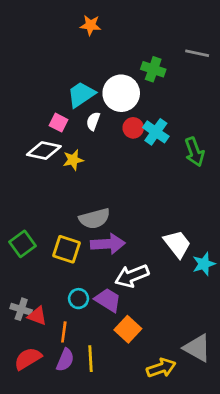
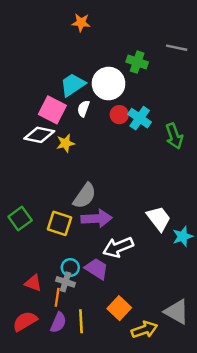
pink square: (59, 123) -> (52, 110), size x1.6
gray semicircle: (95, 219) -> (85, 196), turned -40
gray cross: (21, 309) -> (66, 282), moved
orange square: (128, 329) -> (119, 308), moved

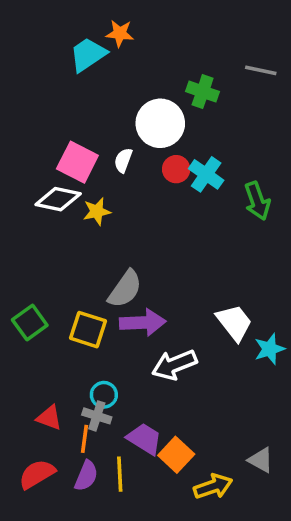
cyan trapezoid: (73, 85) -> (88, 55), moved
purple trapezoid: (97, 269) -> (144, 439), moved
gray triangle: (177, 312) -> (261, 460), size x0.7

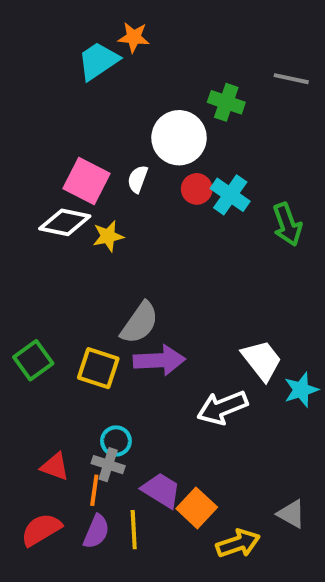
white arrow: (174, 365) -> (222, 408), moved

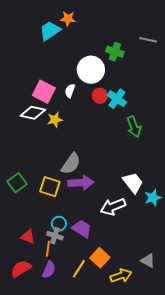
green arrow: (287, 224) -> (134, 127), moved
purple trapezoid: (161, 490) -> (82, 229), moved
yellow line: (134, 530) -> (79, 269), moved, turned 36

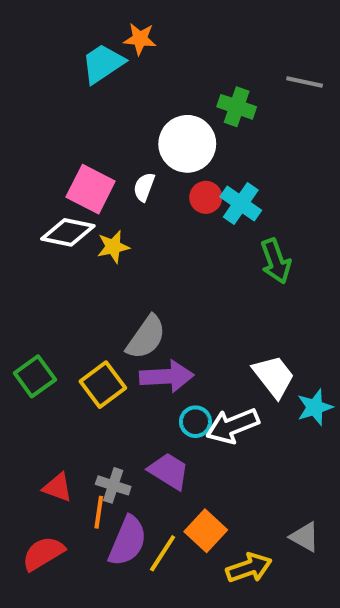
yellow square: (50, 187) -> (103, 385), turned 35
cyan circle: (59, 224) -> (195, 422), moved
purple semicircle: (49, 270) -> (128, 541), moved, size x1.4

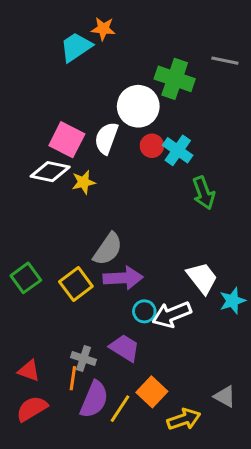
green cross: (237, 107) -> (175, 79), size x1.4
white semicircle: (144, 187) -> (106, 138), size x1.5
red triangle: (58, 488) -> (29, 371), moved

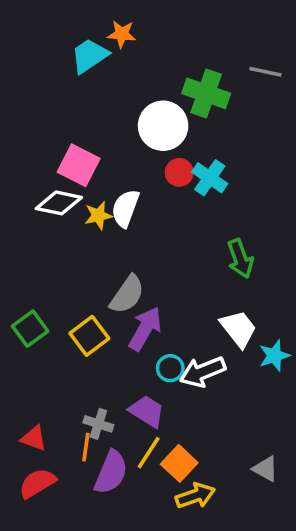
white semicircle: (106, 138) -> (125, 208), moved
green arrow: (204, 193) -> (240, 259), moved
purple arrow: (123, 278) -> (145, 329), turned -57
yellow line: (120, 409) -> (149, 453), moved
yellow arrow: (184, 419) -> (195, 496), moved

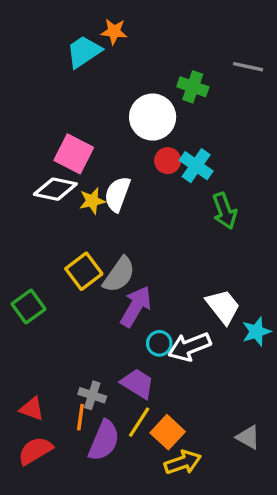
green cross: (206, 93) -> (193, 87), size x0.7
green arrow: (240, 259) -> (225, 211), moved
yellow square: (89, 336) -> (84, 271), moved

